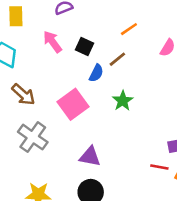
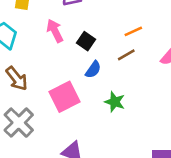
brown line: (117, 59) -> (126, 55), moved
green star: (123, 101) -> (115, 102), turned -30

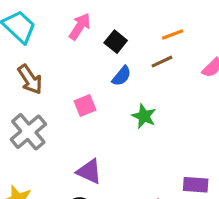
pink arrow: (55, 31) -> (80, 26), turned 55
pink square: (65, 97) -> (85, 105), size x0.6

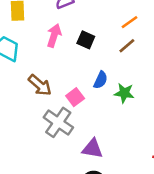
blue semicircle: (121, 76) -> (101, 80), moved
brown arrow: (30, 79) -> (40, 85), moved
gray cross: (28, 132) -> (58, 122), moved

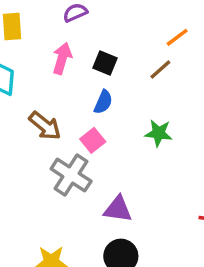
orange line: (130, 22) -> (177, 37), moved
blue semicircle: (101, 80) -> (103, 102), moved

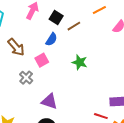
brown line: (160, 70) -> (74, 26), moved
gray cross: (71, 175) -> (26, 78), size x0.6

